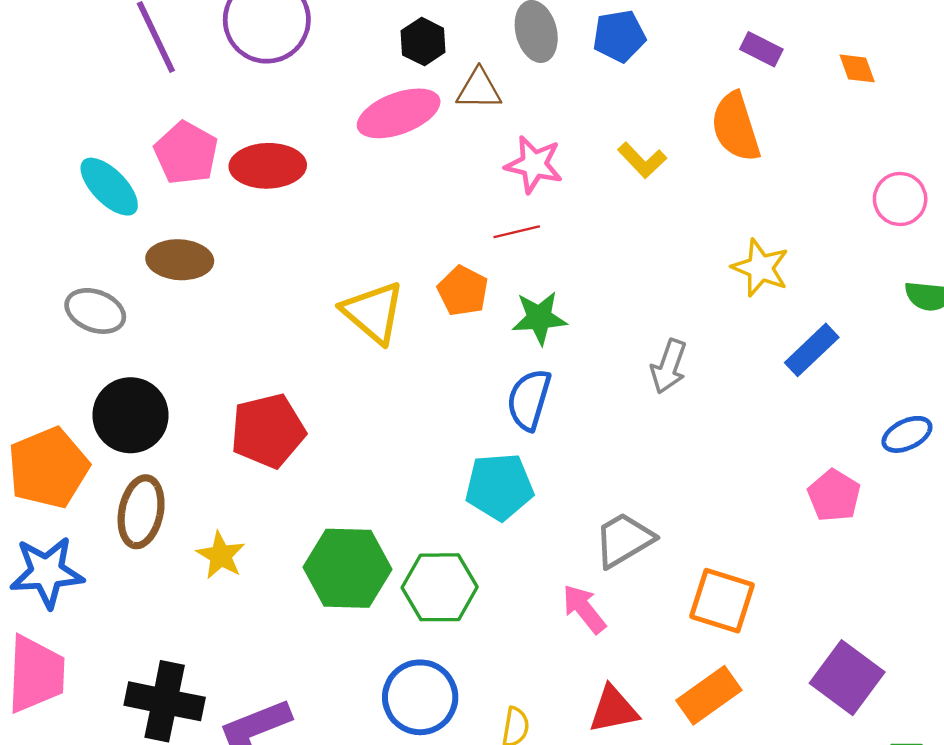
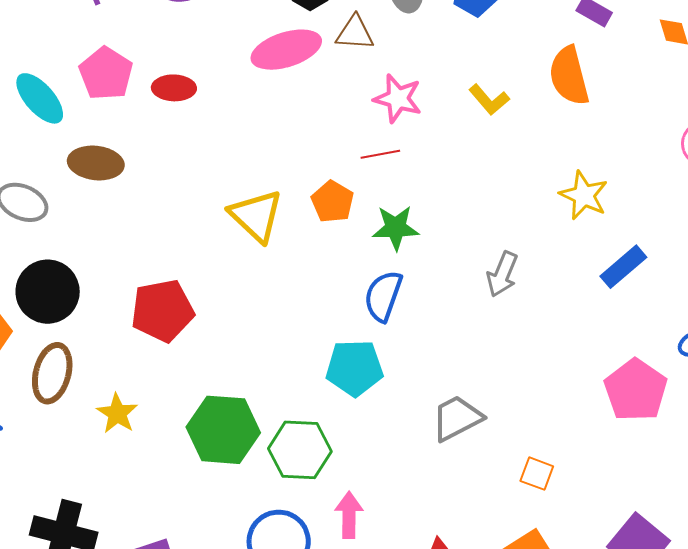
red ellipse: (268, 166) -> (174, 88), size x0.7
pink pentagon: (834, 495) -> (636, 390), size x1.4
orange square: (722, 601) -> (537, 474), size x0.6
pink arrow: (584, 609) -> (349, 515), moved, turned 36

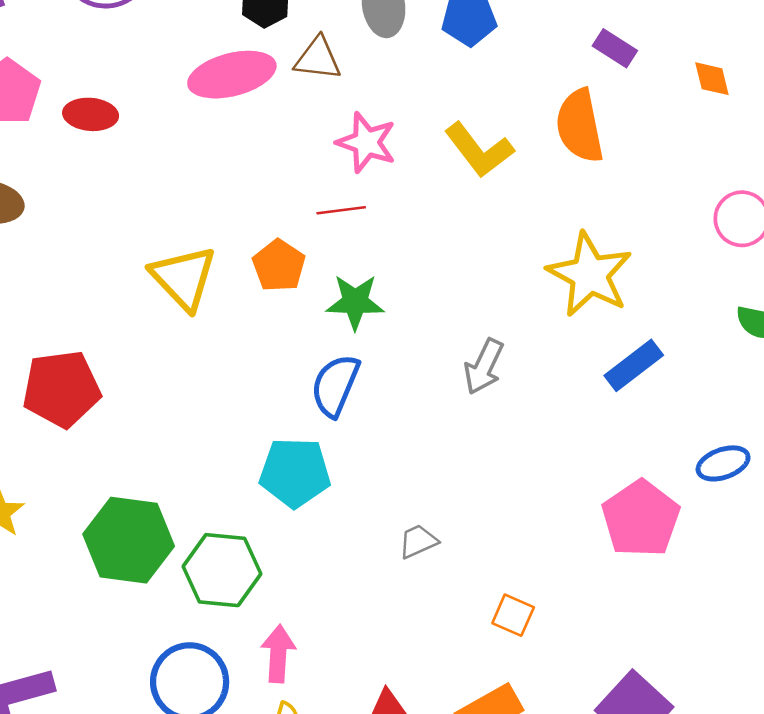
yellow L-shape: (489, 100) -> (479, 150), size x1.4
yellow star: (584, 195) -> (590, 275), size x1.4
gray trapezoid: (457, 418) -> (418, 541), size x0.6

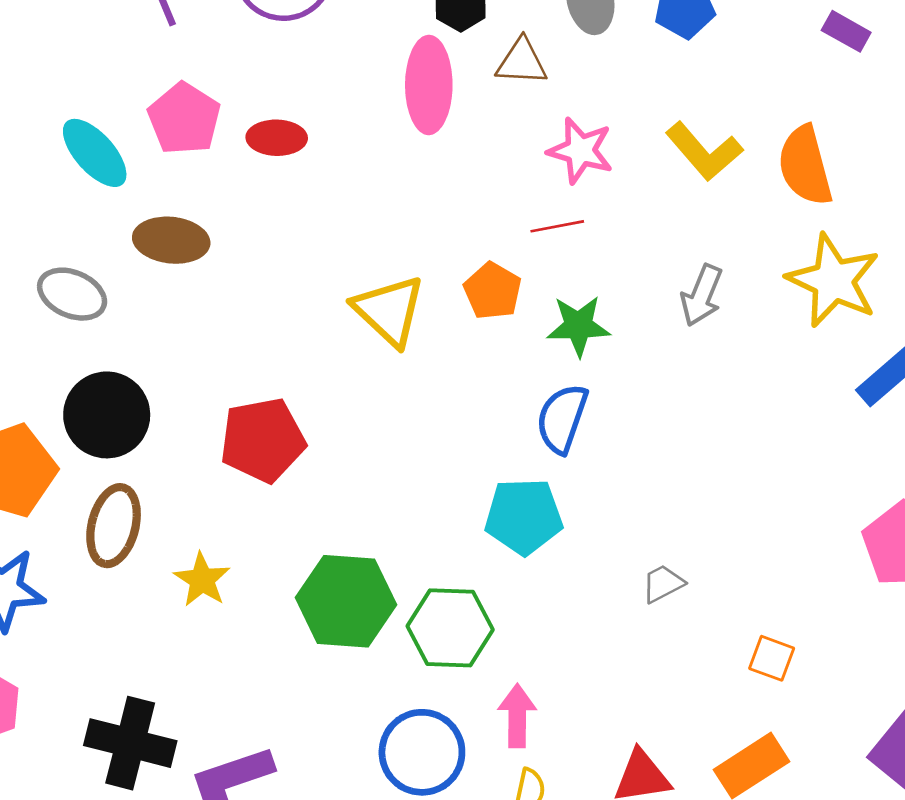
pink ellipse: (232, 75) -> (429, 85), turned -72
orange semicircle: (580, 126) -> (805, 166), moved
gray arrow: (484, 367) -> (702, 295), moved

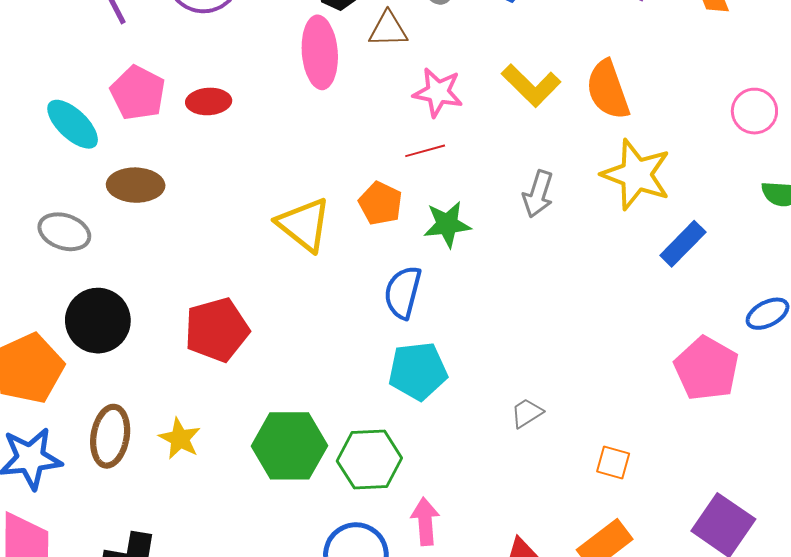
blue semicircle: (562, 418) -> (403, 292), moved
brown ellipse: (114, 526) -> (110, 436), moved

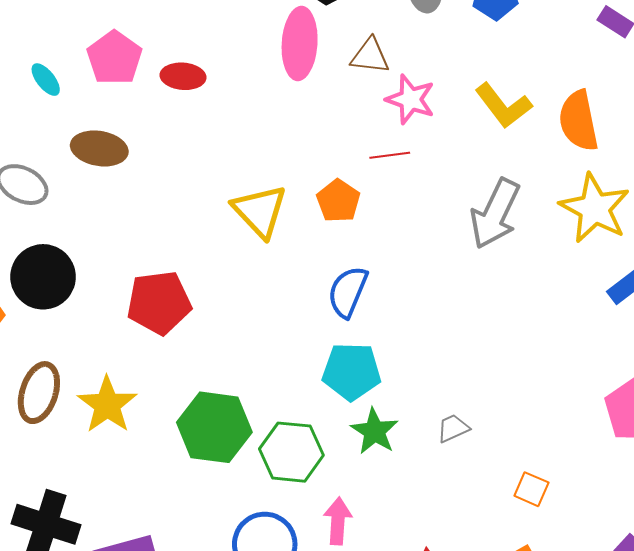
brown triangle: (388, 29) -> (370, 56), moved
cyan ellipse: (73, 124) -> (46, 80), size x0.6
gray arrow: (538, 194) -> (495, 214), size x1.5
green star: (447, 224) -> (374, 431), moved, turned 30
yellow star: (180, 439) -> (107, 405), size x1.4

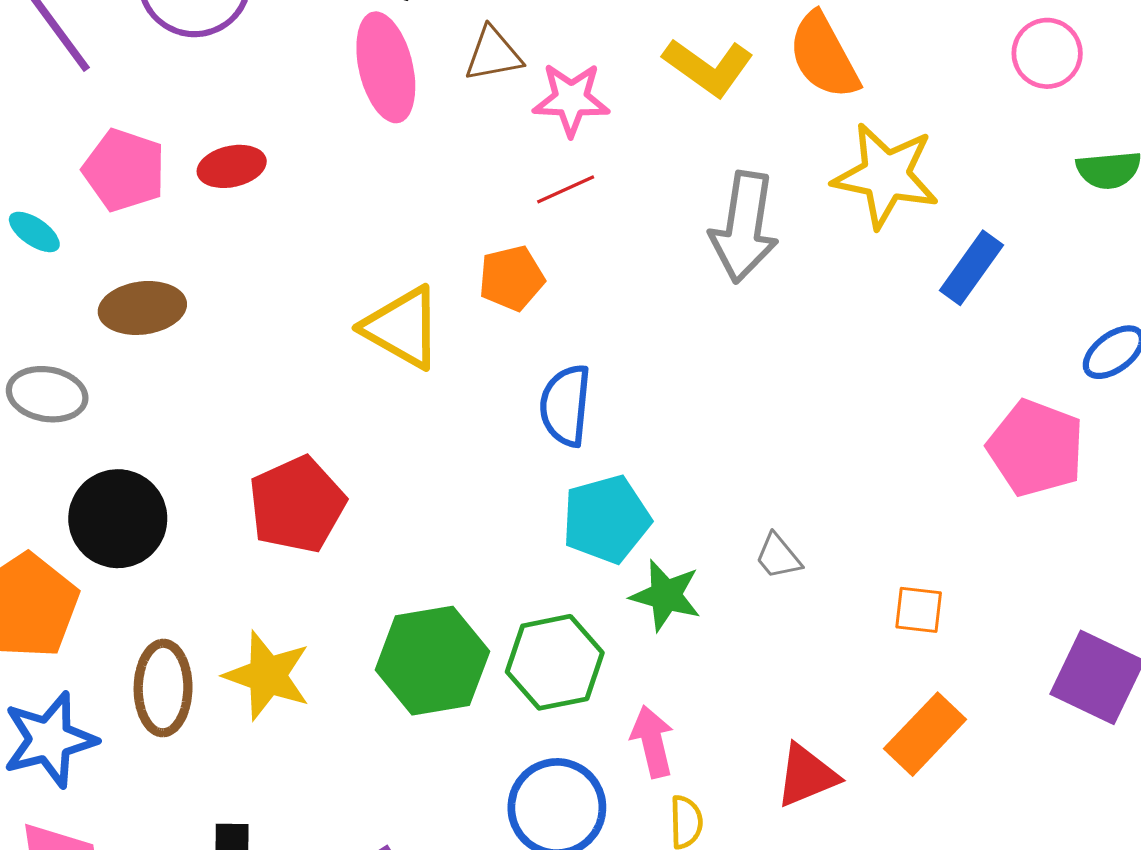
orange pentagon: (338, 201) -> (512, 278), turned -30
gray trapezoid: (453, 428) -> (778, 556), turned -88

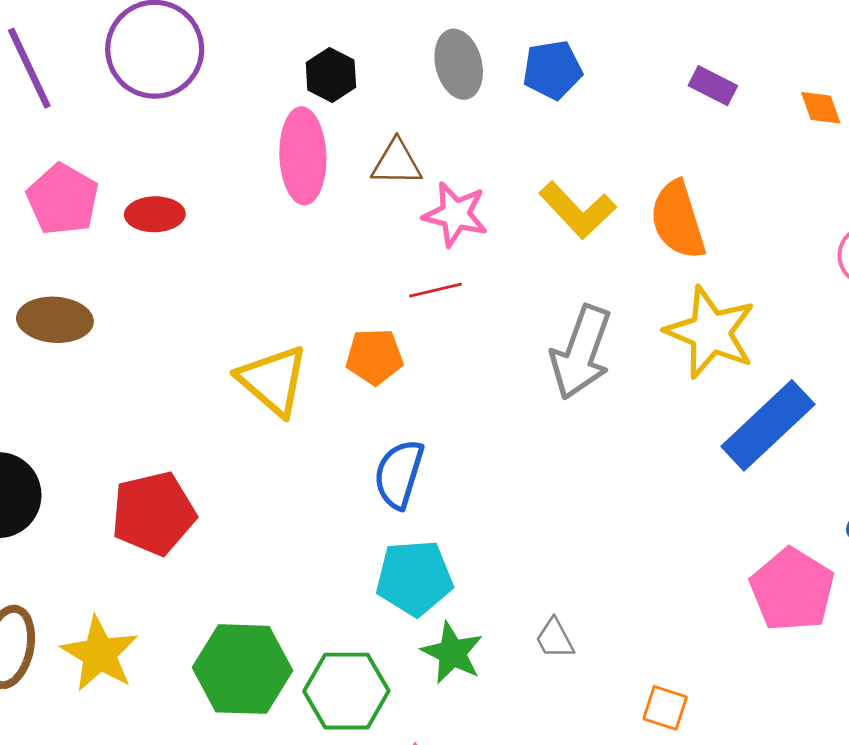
blue rectangle: (971, 268) -> (768, 425), size x1.5

